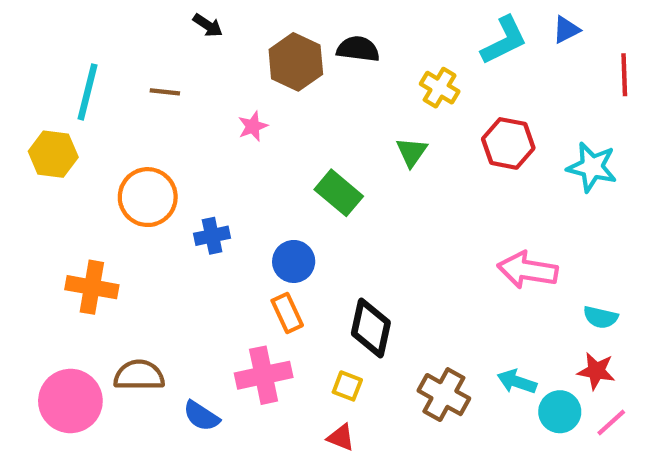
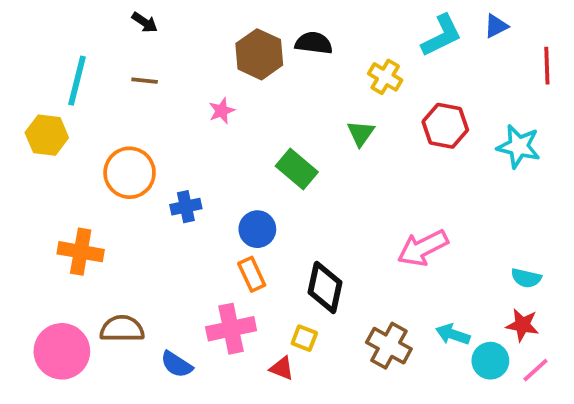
black arrow: (208, 25) -> (145, 22), moved
pink arrow: (528, 270) -> (423, 248), moved, turned -36
red triangle: (341, 437) -> (282, 368), moved

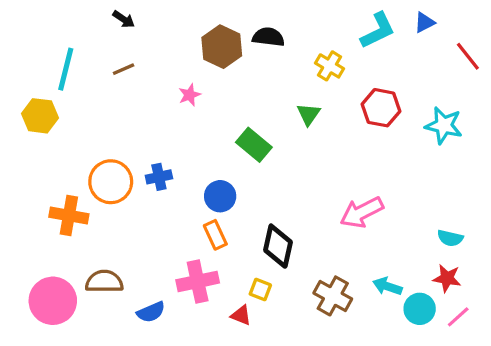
red line: (547, 66) -> (468, 56), turned -36
brown line: (145, 81) -> (124, 69), turned -30
orange circle: (130, 173) -> (111, 182), moved
blue semicircle: (177, 364) -> (151, 312), turned -56

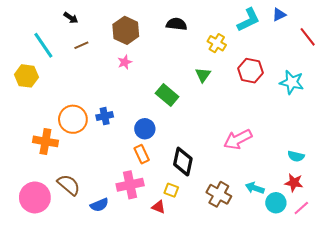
black arrow: (124, 19) -> (71, 18), moved
brown hexagon: (222, 47) -> (126, 30), moved
cyan line: (66, 69) -> (43, 45), turned -48
brown semicircle: (104, 281) -> (69, 185), turned 40

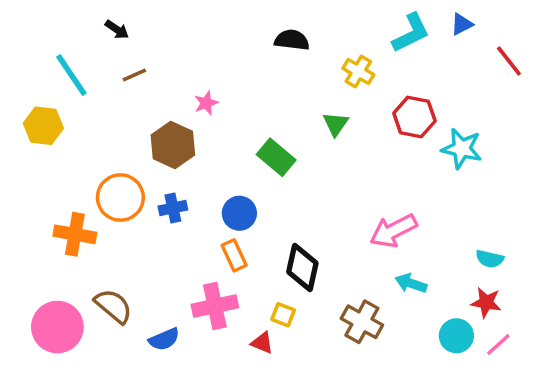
brown hexagon: (126, 30) -> (173, 145), moved
cyan star: (292, 82) -> (462, 149), moved
blue cross: (105, 116) -> (173, 208), moved
cyan arrow: (255, 188) -> (411, 283), moved

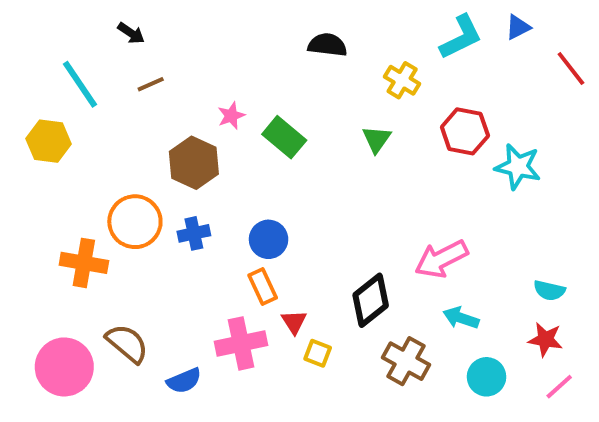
green rectangle: (276, 157) -> (284, 137), moved
black diamond: (302, 268) -> (371, 300), moved, turned 39
cyan circle: (456, 336) -> (486, 377), moved
red triangle: (262, 343) -> (294, 322), moved, turned 35

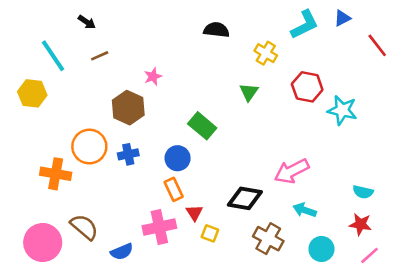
green rectangle: (284, 137) -> (202, 126), moved
black diamond: (371, 300) -> (245, 198), turned 48

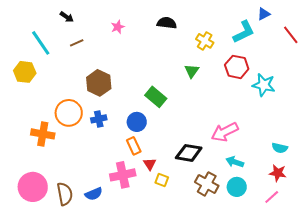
cyan L-shape: (305, 25) -> (244, 32), moved
pink star: (153, 77) -> (118, 27), moved
brown semicircle: (84, 227) -> (65, 194), moved, turned 40
cyan circle: (321, 249) -> (237, 187), moved
pink line: (369, 255) -> (272, 197), moved

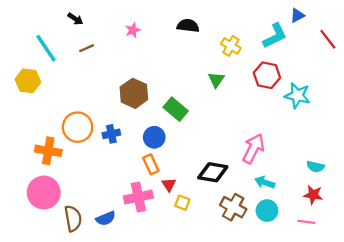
brown hexagon: (99, 83) -> (134, 93), moved
pink arrow: (225, 132) -> (253, 149), turned 144
pink circle: (33, 187) -> (44, 193), moved
pink line: (272, 197) -> (306, 222), turned 49

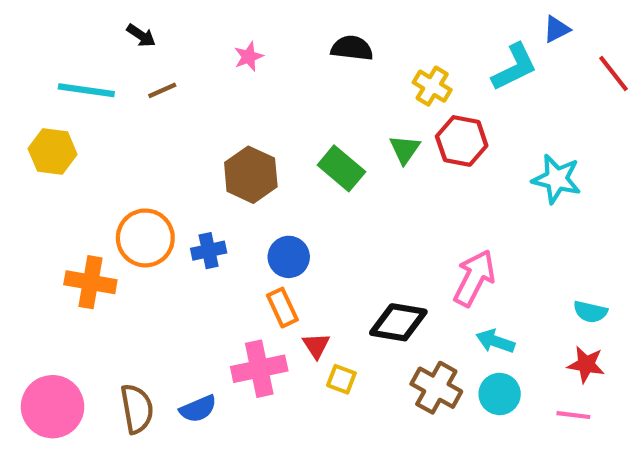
cyan line: (46, 48) -> (86, 90), turned -48
red hexagon: (267, 75) -> (462, 141), moved
green rectangle: (176, 109) -> (341, 168), moved
pink circle: (44, 193) -> (53, 407), moved

